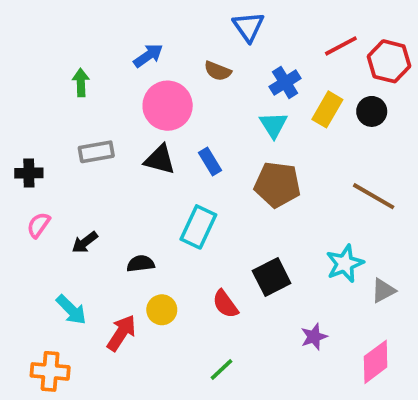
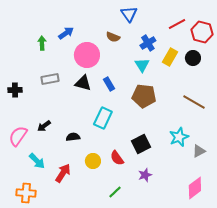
blue arrow: (148, 56) -> (66, 33), moved
pink semicircle: (39, 225) -> (18, 136), moved, size x1.5
yellow circle: (162, 310) -> (93, 161), moved
purple star: (314, 337) -> (145, 175), moved

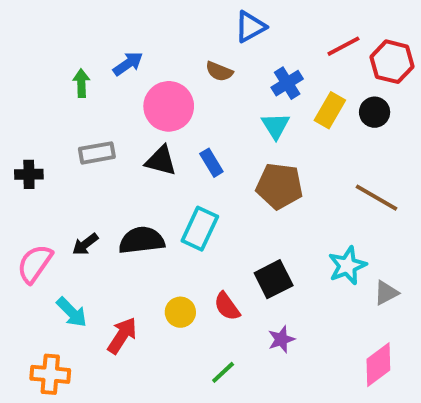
blue triangle: (129, 14) -> (250, 27), turned 36
black semicircle: (73, 137) -> (142, 240), moved, size x1.6

